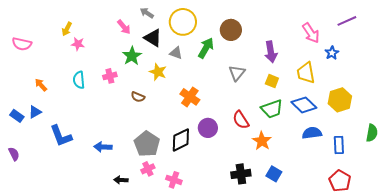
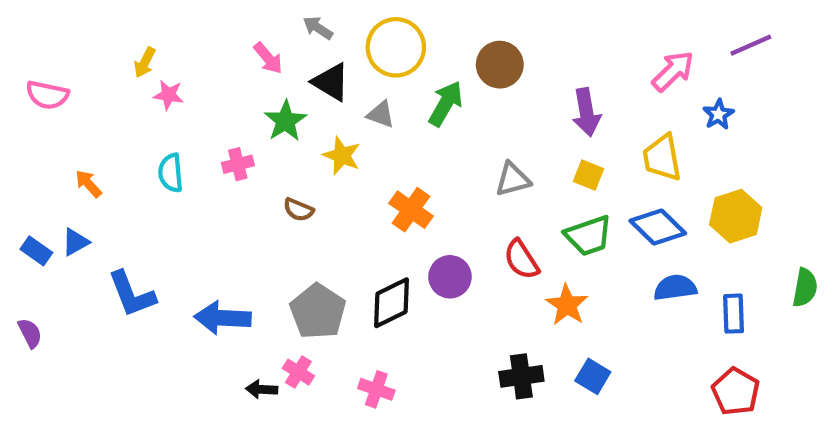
pink arrow: (311, 33) -> (673, 71), turned -100
gray triangle: (237, 73) -> (513, 179), moved, turned 36
blue arrow: (103, 147) -> (223, 318), size x1.4
pink cross: (148, 169) -> (298, 372), moved, turned -32

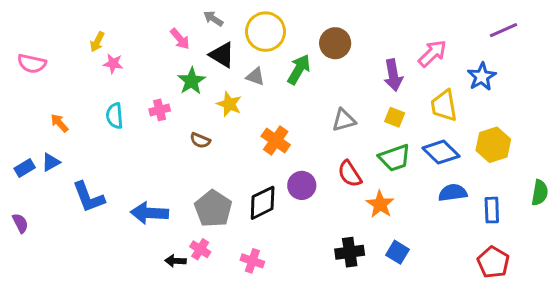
pink arrow: (673, 71) -> (432, 53), moved
blue star: (718, 114) -> (482, 77), size x1.4
blue rectangle: (36, 251) -> (25, 168), turned -66

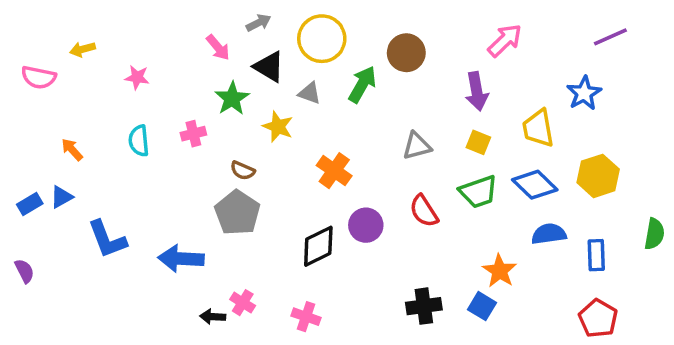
gray arrow: (213, 19) -> (258, 23), turned 120
yellow arrow: (97, 42) -> (83, 49), moved, turned 48
pink arrow: (432, 53) -> (505, 40), moved
orange star: (380, 204) -> (500, 271), moved
gray pentagon: (213, 209) -> (237, 213), moved

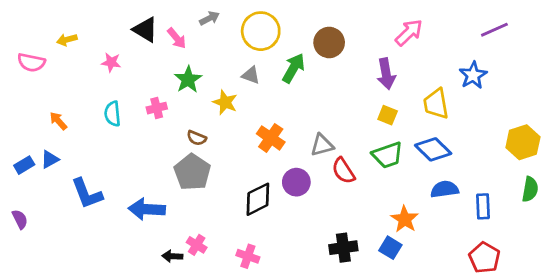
black triangle: (269, 67) -> (145, 30), moved
gray triangle: (417, 146) -> (322, 145), moved
yellow hexagon: (598, 176) -> (523, 142), moved

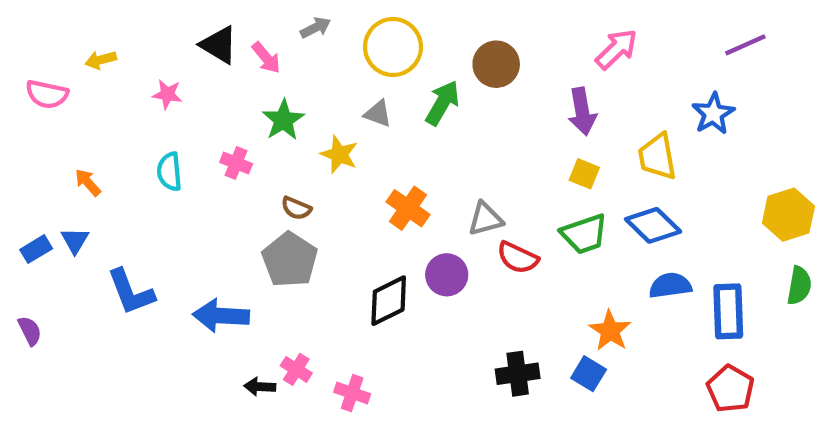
pink cross: (157, 108) -> (236, 163), turned 36
blue triangle: (50, 159) -> (75, 240), turned -30
red semicircle: (343, 171) -> (518, 258), turned -32
blue rectangle: (483, 206) -> (728, 311), size x1.4
pink cross: (248, 256) -> (352, 393), moved

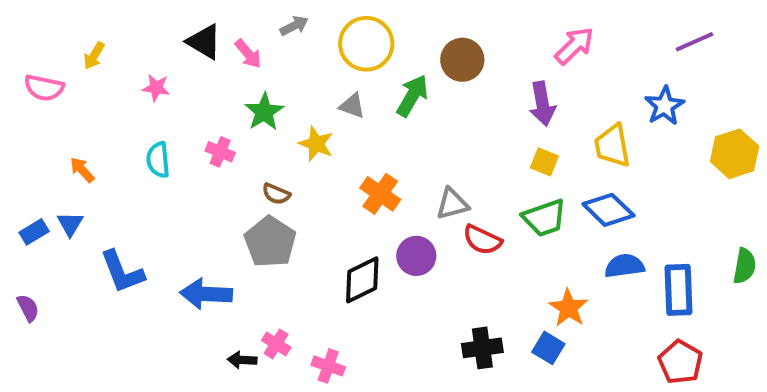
yellow arrow: (101, 60) -> (94, 56), turned -44
yellow hexagon: (788, 215) -> (735, 154), moved

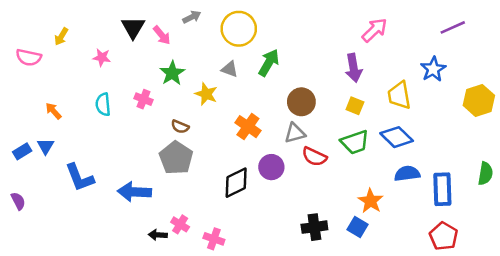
black triangle: (204, 42) -> (133, 27), turned 30
brown circle: (462, 60) -> (301, 102), moved

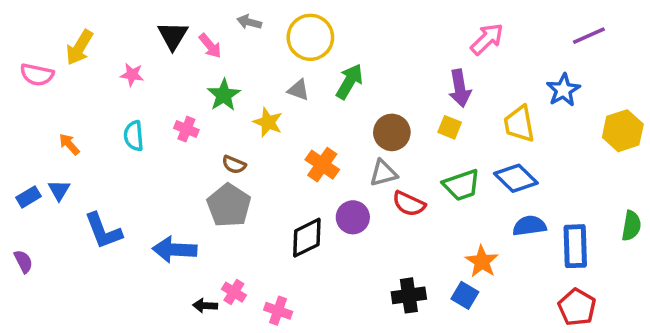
gray arrow: (192, 17) -> (249, 22), turned -138
yellow arrow: (61, 37) -> (79, 47), size x1.5
yellow square: (355, 106) -> (450, 127), moved

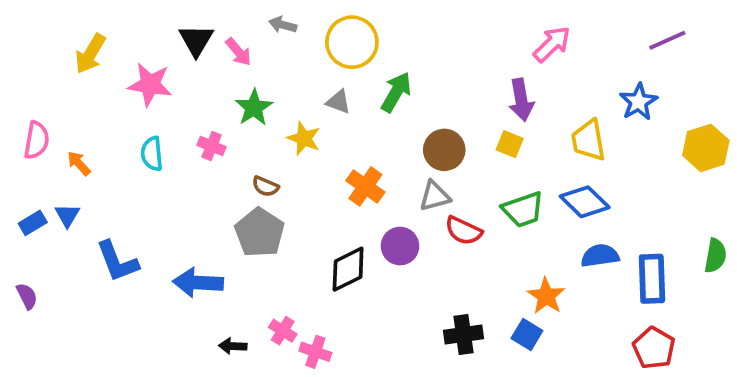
pink semicircle: (37, 75) -> (36, 140), moved, turned -92
pink star: (132, 75) -> (150, 84), size x1.6
pink cross: (234, 292) -> (283, 331), moved

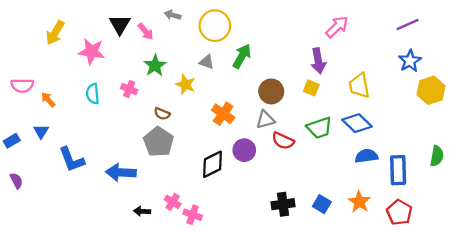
blue star: (638, 102) -> (410, 61), moved
pink semicircle: (36, 140) -> (22, 86), turned 80
blue rectangle: (33, 223) -> (12, 141), moved
orange star: (546, 296) -> (359, 202), moved

